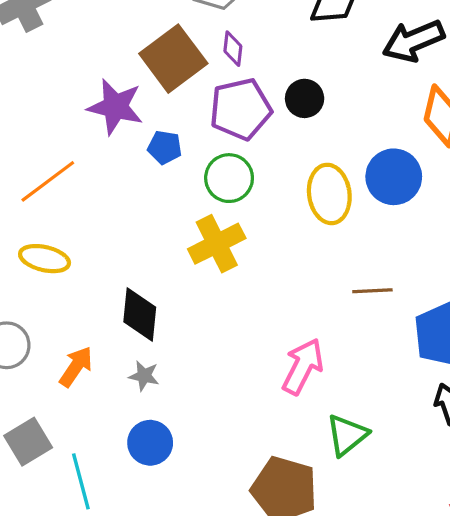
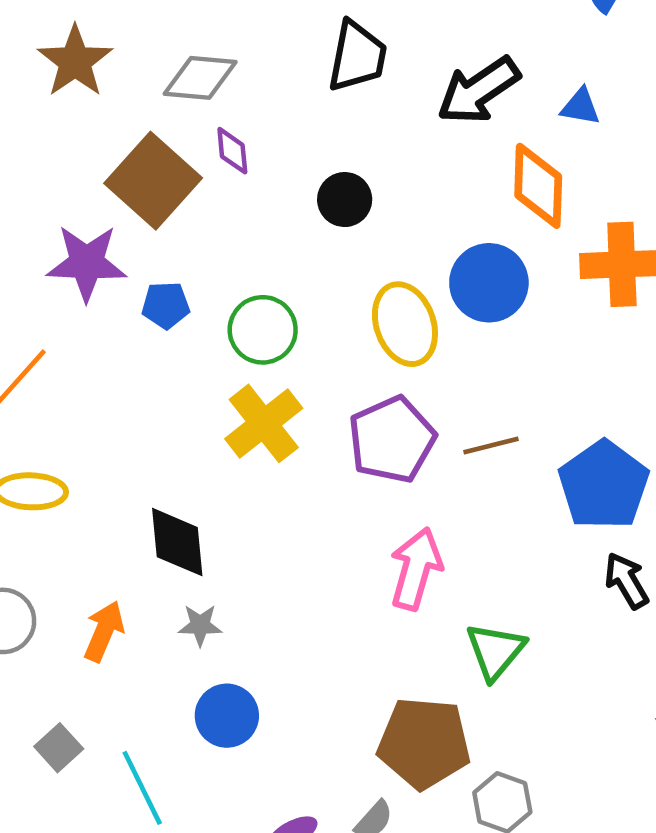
purple pentagon: (241, 109) -> (392, 440), moved
gray square: (28, 442) -> (59, 748), size x0.7

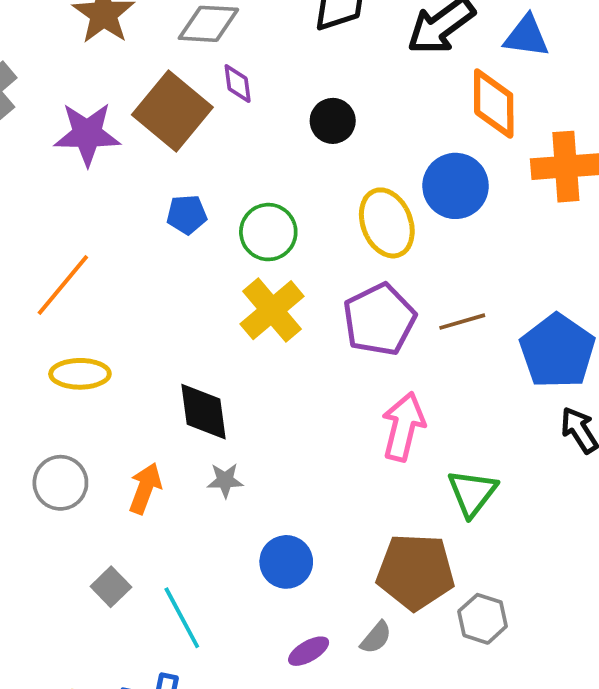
blue triangle: (580, 107) -> (526, 36), size x1.4
purple star: (87, 263) -> (87, 134), moved
blue circle: (227, 716) -> (286, 562), moved

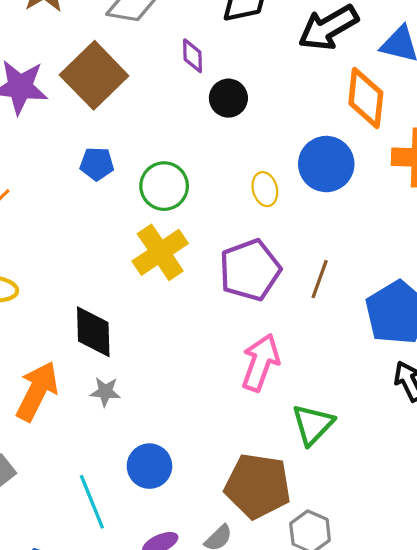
purple diamond: (238, 84) -> (193, 56), moved
yellow ellipse: (387, 223) -> (265, 189), size x0.6
brown line: (462, 322) -> (320, 279), turned -60
orange arrow: (145, 488) -> (37, 391), size x1.4
cyan line: (182, 618) -> (92, 502), moved

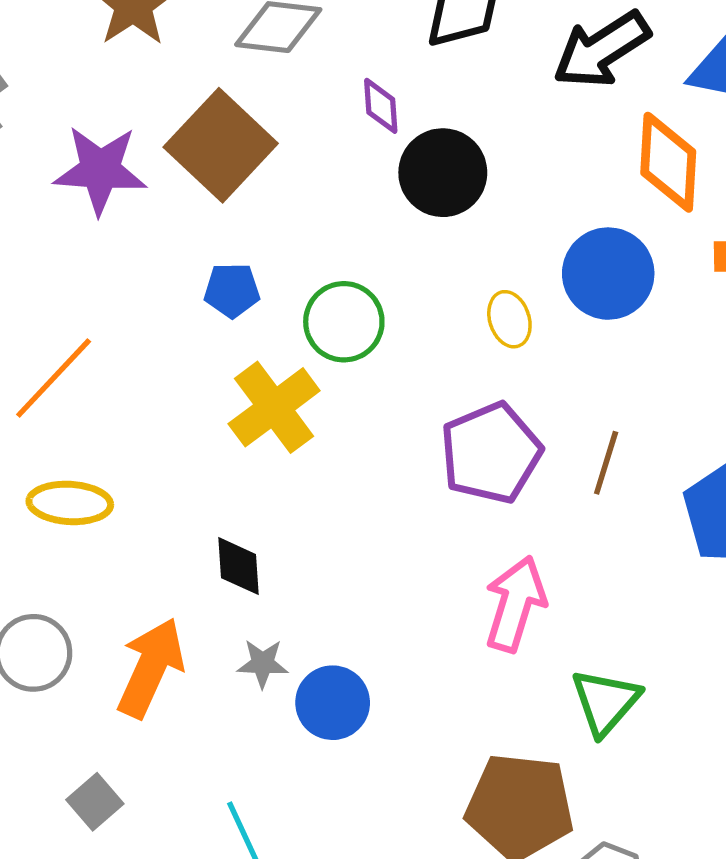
black circle: (228, 98) -> (443, 173), size x1.4
yellow cross: (160, 252) -> (274, 407), moved
black diamond: (93, 332) -> (239, 566), size x0.7
blue circle: (149, 466) -> (333, 703), moved

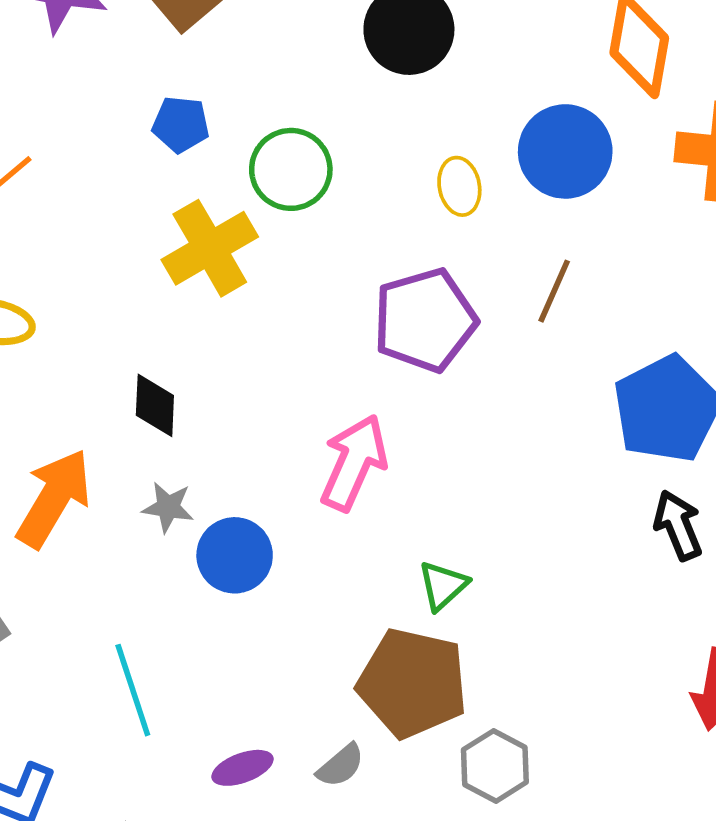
brown line: (606, 463) -> (554, 291), moved
pink arrow: (515, 604) -> (354, 463), moved
green triangle: (605, 702) -> (443, 585), moved, size x0.7

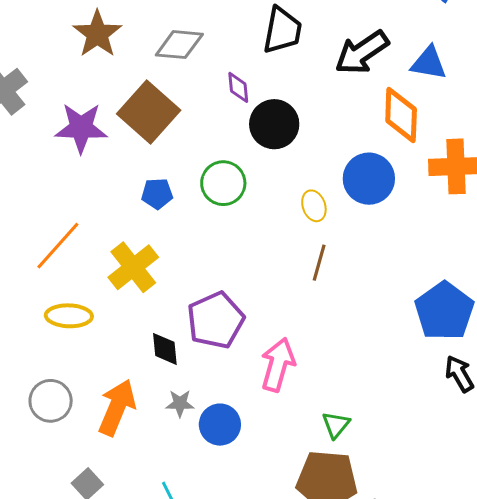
green circle: (291, 169) -> (223, 183), moved
yellow cross: (210, 248) -> (133, 267), moved
brown line: (554, 291) -> (319, 263), moved
purple pentagon: (425, 320) -> (216, 320), moved

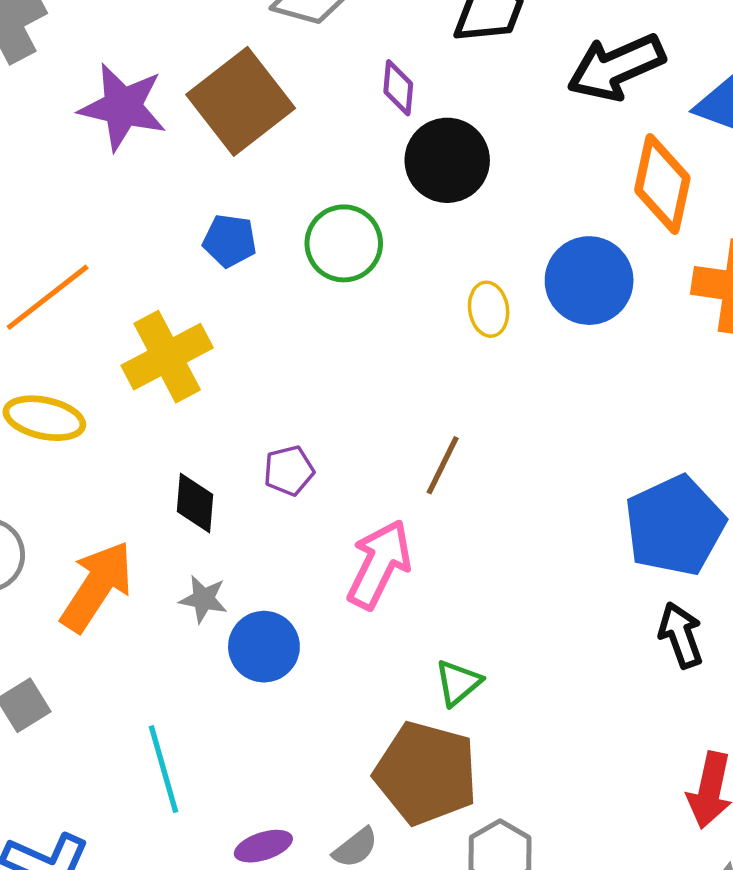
brown line: (319, 263) -> (443, 465), moved
purple pentagon: (216, 320) -> (289, 471), size x0.5

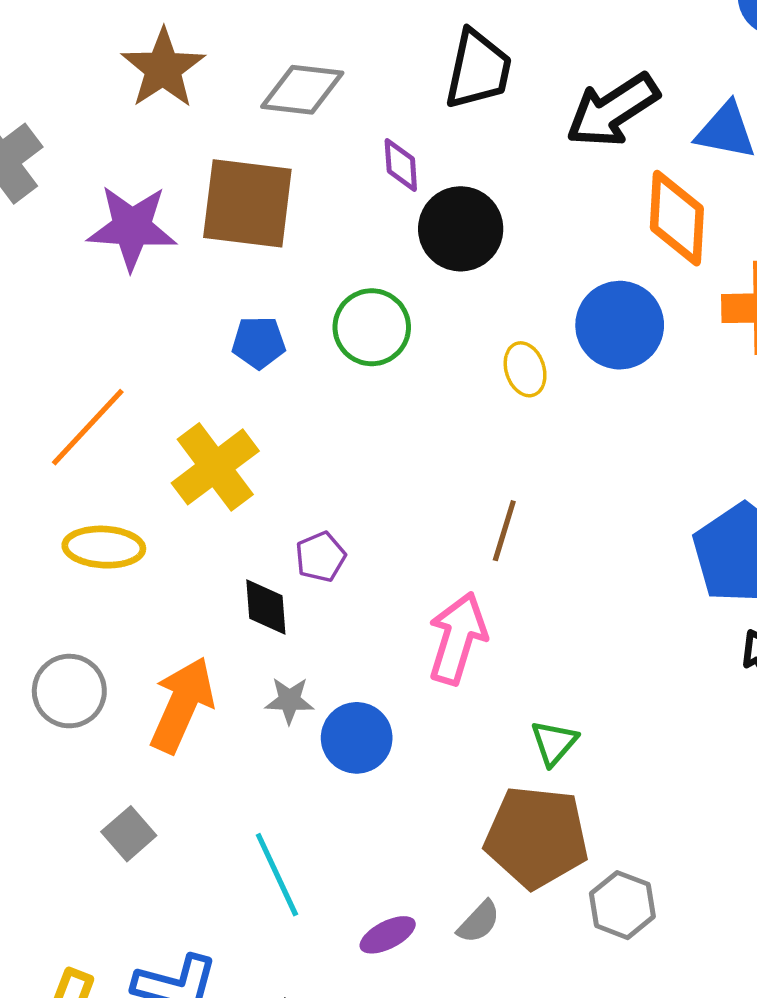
brown square: (241, 101) -> (247, 203), turned -36
purple pentagon: (289, 471) -> (321, 557), moved

